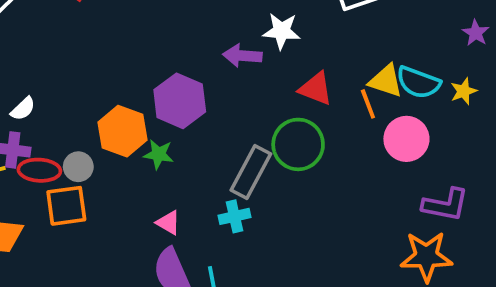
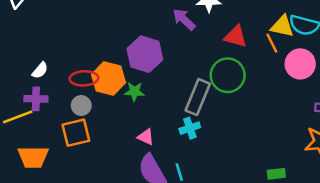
purple arrow: (242, 56) -> (184, 19), turned 45
red ellipse: (39, 170) -> (84, 78), moved

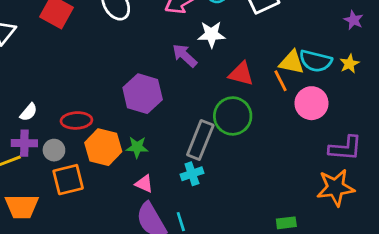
orange hexagon: (109, 78) -> (103, 147), moved
green star: (134, 92) -> (137, 147), moved
gray circle: (81, 106) -> (54, 150), moved

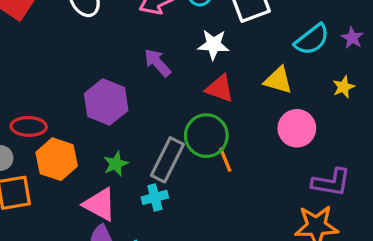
white star: (211, 34) -> (213, 45), moved
cyan semicircle: (316, 61) -> (312, 39), moved, turned -56
orange line: (280, 81) -> (225, 160), moved
green star: (137, 147) -> (116, 164), moved, turned -30
pink triangle: (144, 184) -> (100, 204), size x1.6

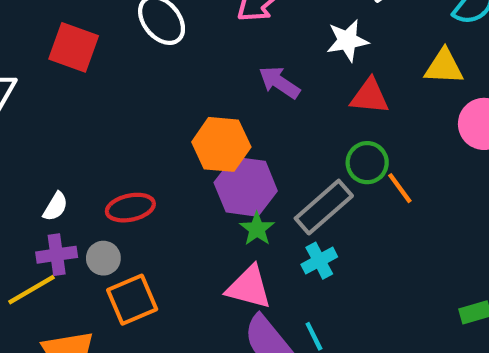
purple hexagon: (106, 102) -> (246, 187), moved
green circle: (206, 136) -> (367, 163), size x0.7
orange hexagon: (57, 159) -> (221, 144), moved
gray rectangle: (167, 160) -> (324, 207), turned 36

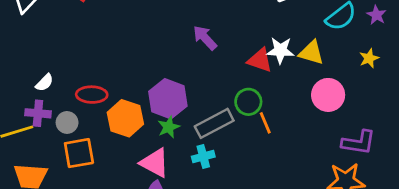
white star: (347, 41) -> (280, 50), moved
orange hexagon: (221, 144) -> (125, 118), moved

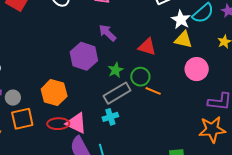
white star: (280, 50) -> (181, 20), moved, turned 30
red ellipse: (92, 95) -> (58, 124), moved
purple hexagon: (168, 99) -> (84, 56), moved
orange line: (265, 123) -> (153, 91), turned -42
green star: (169, 127) -> (116, 70), moved

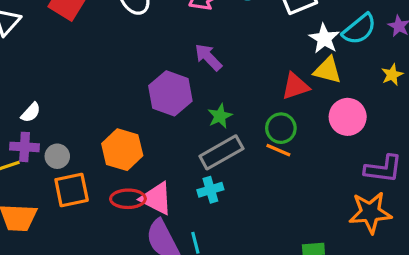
red triangle: (147, 47) -> (295, 86), moved, turned -36
green circle: (140, 77) -> (281, 128), moved

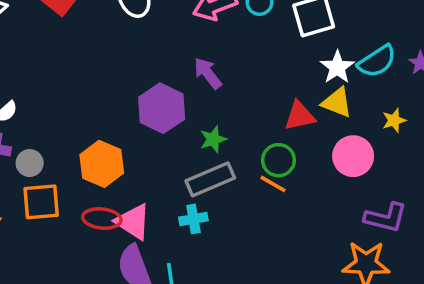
yellow star: (392, 75) -> (394, 120), moved

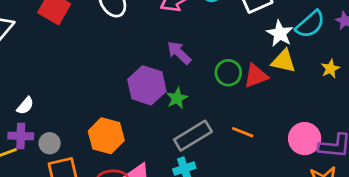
green star: (213, 139) -> (177, 98), moved
pink circle: (353, 156) -> (305, 139), moved
green circle: (278, 160) -> (228, 73), moved

